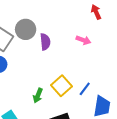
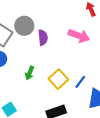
pink arrow: (83, 40) -> (79, 36), size x1.5
green arrow: (38, 95) -> (30, 73), moved

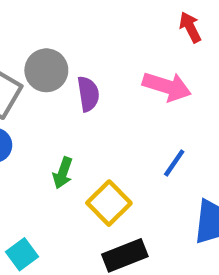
yellow square: (58, 79) -> (109, 203), moved
blue line: (80, 82) -> (174, 163), moved

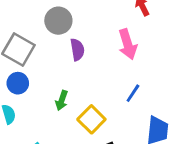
gray circle: (46, 70) -> (58, 21), moved
pink arrow: (167, 87) -> (128, 44), turned 56

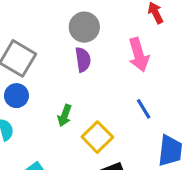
gray circle: (58, 21) -> (84, 27), moved
blue line: (133, 93) -> (144, 109), turned -66

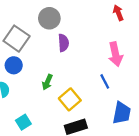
gray circle: (84, 27) -> (49, 18), moved
pink arrow: (139, 55) -> (115, 54), moved

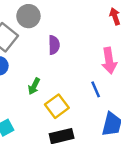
gray circle: (49, 18) -> (28, 16), moved

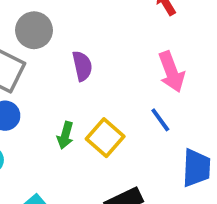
yellow square: (57, 106) -> (105, 138), moved

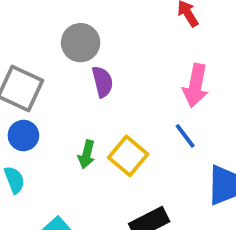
gray circle: (34, 30) -> (81, 43), moved
pink arrow: (171, 72) -> (196, 86), turned 33

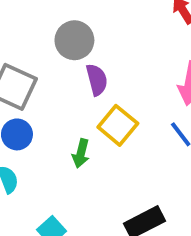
yellow square: (128, 156) -> (118, 125), moved

